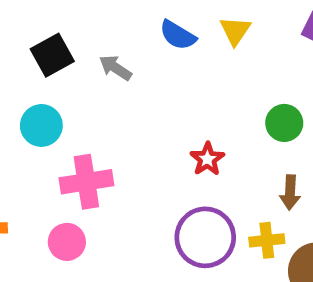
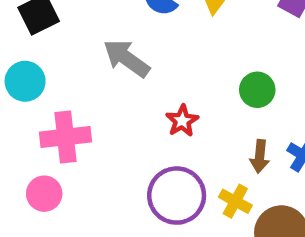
gray arrow: (115, 68) -> (127, 58), moved, size x1.5
yellow cross: (267, 240) -> (235, 201), turned 32

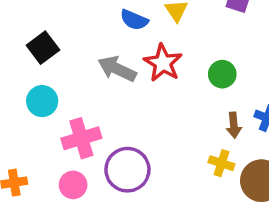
red star: (182, 121) -> (163, 63), moved, size x1.5
purple circle: (177, 196) -> (127, 170), moved

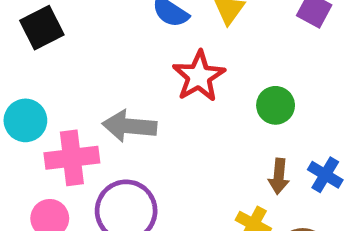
gray arrow: (117, 69) -> (129, 126), moved, turned -30
cyan circle: (42, 101) -> (25, 120), moved

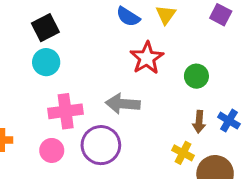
cyan circle: (25, 120) -> (46, 62), moved
gray arrow: (129, 126) -> (123, 104), moved

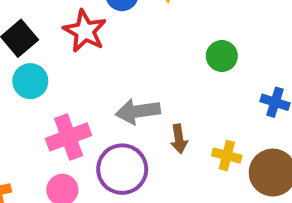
red star: (147, 58) -> (85, 31), moved
brown arrow: (199, 122) -> (179, 139), moved

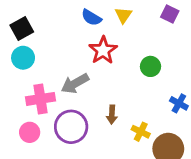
red star: (85, 31) -> (103, 50), moved
gray arrow: (138, 111) -> (75, 84), moved, turned -32

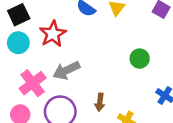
red star: (103, 50) -> (53, 34), moved
pink cross: (41, 99) -> (33, 83), turned -32

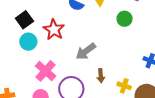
green circle: (140, 59) -> (125, 19), moved
gray arrow: (66, 70) -> (86, 51), moved

